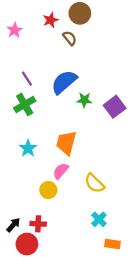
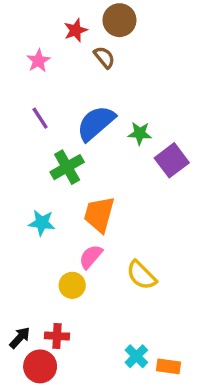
pink star: (15, 30) -> (38, 61), moved
green star: (84, 100) -> (140, 133), moved
green cross: (25, 104) -> (67, 167), moved
cyan star: (28, 148) -> (42, 223), turned -30
cyan cross: (99, 219) -> (136, 356), moved

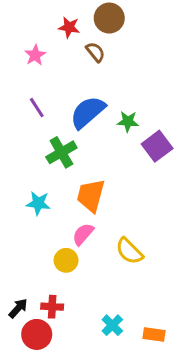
red star: (76, 30) -> (69, 27), turned 30
cyan cross: (136, 356) -> (112, 325), moved

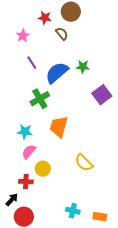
purple line: (37, 108) -> (32, 63), moved
green star: (128, 121) -> (83, 67), moved
pink semicircle: (83, 234) -> (29, 152), moved
red cross: (52, 307) -> (26, 182), moved
cyan cross: (112, 325) -> (73, 211), turned -32

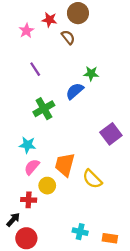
pink star: (23, 36) -> (26, 31), moved
blue semicircle: (57, 73) -> (75, 91), moved, size x0.7
purple square: (102, 95) -> (111, 134), moved
orange trapezoid: (59, 127) -> (65, 165), moved

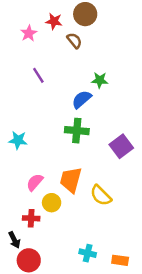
green cross: (44, 109) -> (77, 131), moved, turned 35
cyan star: (27, 145) -> (18, 140), moved
black arrow: (13, 220) -> (14, 240), turned 112

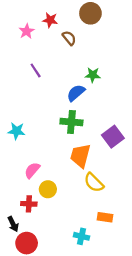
brown circle: (85, 14) -> (90, 13), moved
orange trapezoid: (71, 180) -> (80, 156), moved
orange rectangle: (120, 260) -> (105, 217), moved

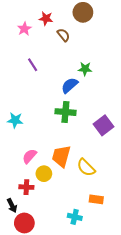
orange trapezoid: (80, 156) -> (61, 156), moved

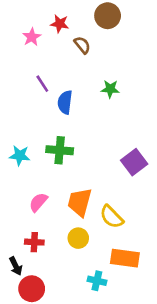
blue semicircle: (70, 85) -> (65, 102), moved, turned -42
green cross: (65, 112) -> (60, 150), moved
yellow circle: (44, 174) -> (78, 238), moved
orange rectangle: (96, 199) -> (125, 258), size x1.5

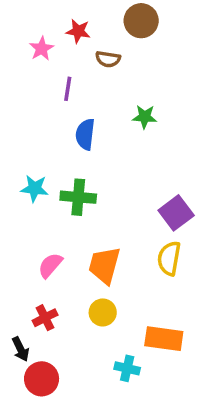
brown semicircle: (82, 45) -> (108, 59), turned 138
purple line: (42, 84) -> (68, 89), moved, turned 42
cyan star: (20, 156) -> (35, 188), moved
yellow semicircle: (112, 217) -> (169, 258), moved, turned 55
red cross: (34, 242) -> (45, 318), turned -30

